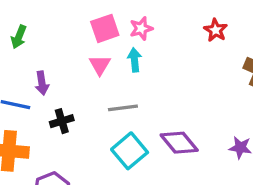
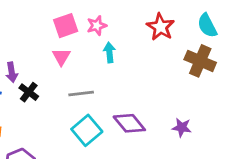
red star: (216, 30) -> (160, 27), size x1.4
cyan arrow: (135, 60) -> (109, 52), moved
black cross: (62, 121) -> (29, 92), moved, turned -36

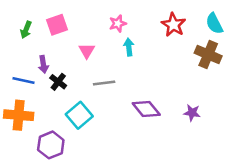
pink square: (66, 26) -> (57, 25), moved
cyan square: (87, 130) -> (79, 115), moved

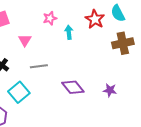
cyan semicircle: (214, 24) -> (118, 13), moved
cyan arrow: (129, 47) -> (69, 32), moved
brown cross: (208, 55) -> (123, 43), turned -35

